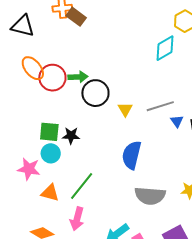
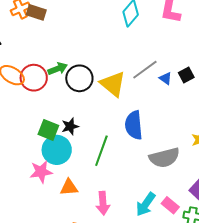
yellow triangle: (125, 109) -> (113, 84), size x1.8
green square: (49, 132) -> (48, 130), turned 35
cyan circle: (51, 153) -> (57, 150), size x1.5
green line: (82, 186) -> (101, 151), moved

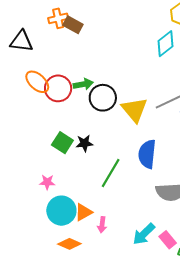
cyan circle: (57, 150) -> (61, 211), moved
pink star: (41, 172) -> (47, 182), size x0.7
orange triangle: (69, 187) -> (83, 212), moved, turned -36
pink arrow: (103, 203) -> (102, 225), size x0.7

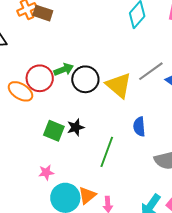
orange ellipse: (37, 82) -> (20, 91), moved
blue semicircle: (147, 154) -> (139, 127), size x0.7

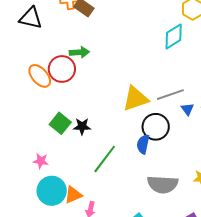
green arrow: (64, 70) -> (79, 52), moved
black circle: (85, 79) -> (156, 127), moved
yellow triangle: (119, 85) -> (135, 99), turned 44

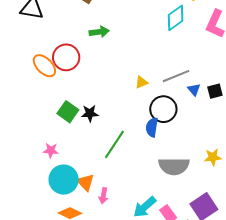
green arrow: (79, 52) -> (99, 32), moved
yellow triangle: (135, 99) -> (141, 82), size x0.5
orange triangle: (73, 195) -> (85, 182), turned -48

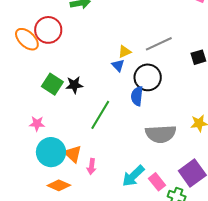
blue triangle: (194, 89) -> (118, 65), moved

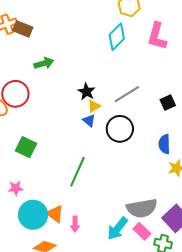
black star: (74, 85) -> (86, 92), moved, turned -30
blue semicircle: (137, 96) -> (164, 144), moved
gray semicircle: (161, 134) -> (142, 208), moved

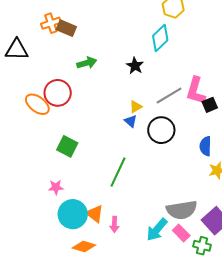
pink L-shape: (157, 36) -> (196, 91), moved
black star: (86, 92) -> (135, 66), moved

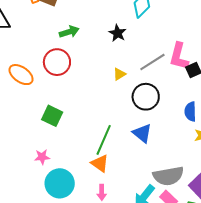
red circle: (58, 93) -> (57, 62), moved
blue triangle: (131, 121) -> (142, 133), moved, size x1.5
orange triangle: (95, 214) -> (100, 163), moved

